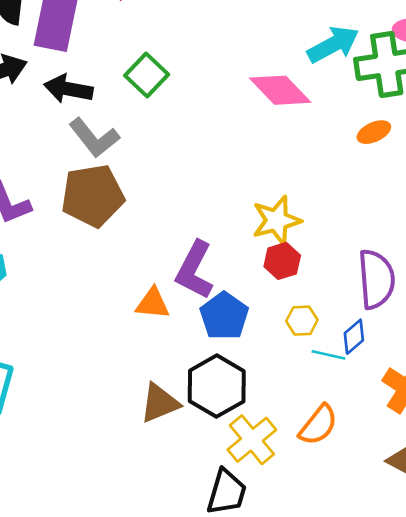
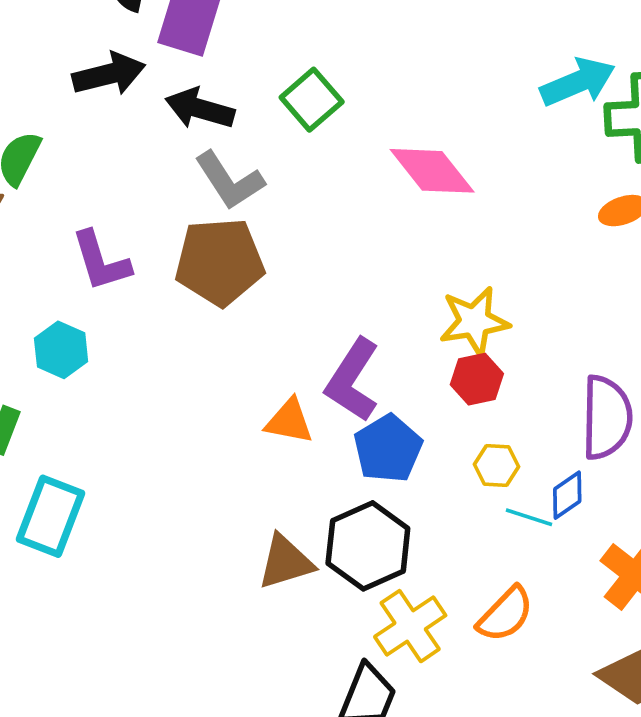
pink diamond: (280, 90) -> (432, 171), moved

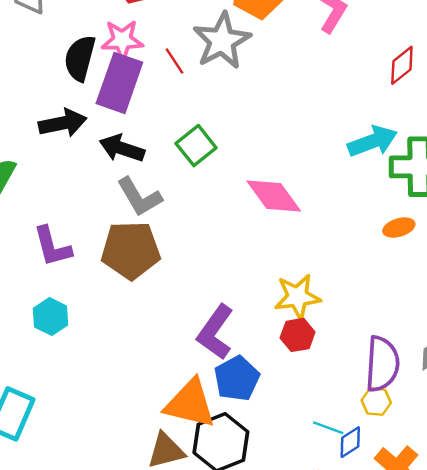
cyan hexagon: (61, 350) -> (51, 317), moved
orange triangle: (289, 421) -> (190, 404), moved, size x1.6
yellow hexagon: (496, 465) -> (376, 402), moved
blue diamond: (567, 495) -> (350, 442), moved

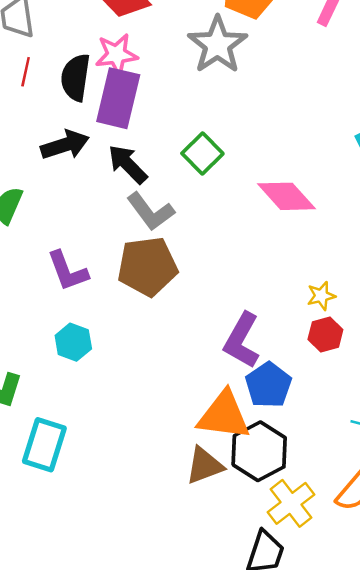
red line: (174, 61) -> (26, 72), moved, turned 52
black arrow: (122, 148) -> (128, 164), turned 33
yellow star: (297, 297) -> (321, 296), size x0.6

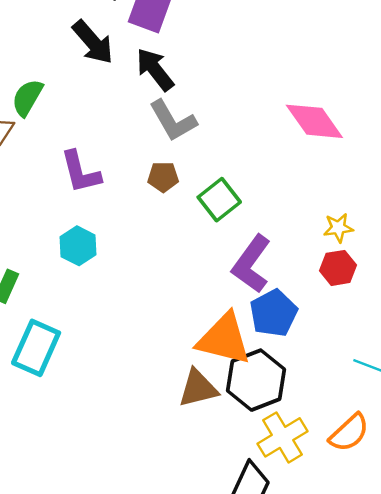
black arrow: (65, 145) -> (93, 42), turned 60
green square: (202, 153) -> (219, 200), moved
brown pentagon: (147, 266) -> (163, 177), size x0.5

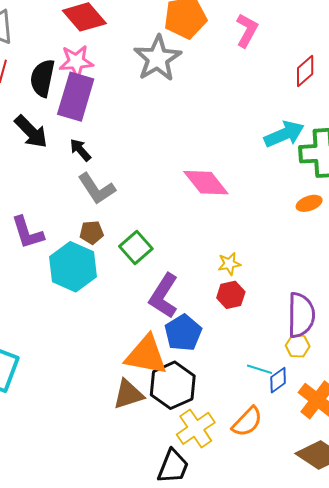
black arrow: (155, 69) -> (80, 150), size x0.7
cyan hexagon: (78, 246) -> (73, 267), moved, size x1.6

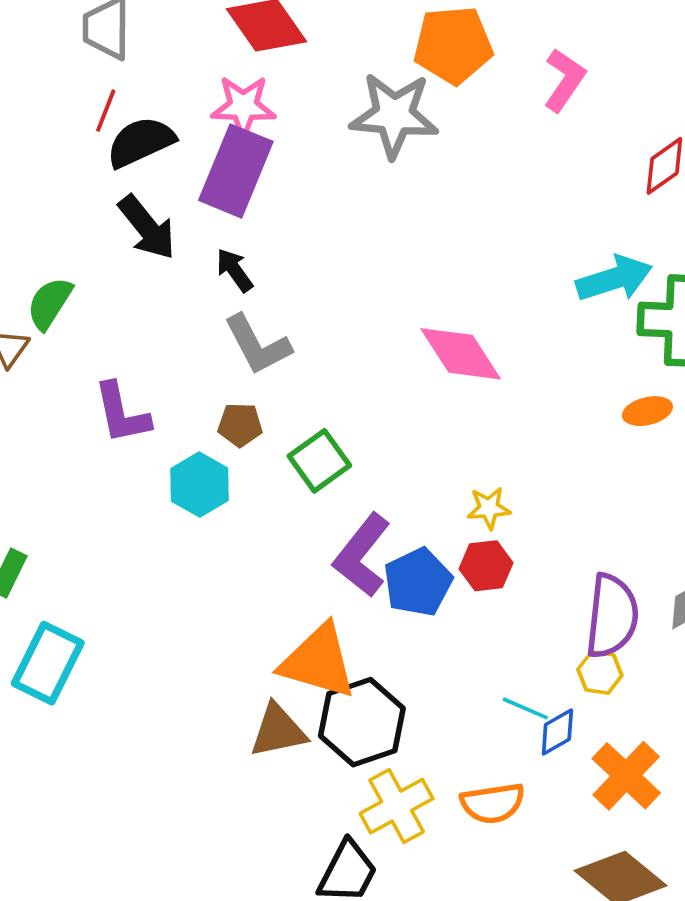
gray star: (158, 58) -> (394, 115), turned 30
black semicircle: (42, 78) -> (141, 142), moved, turned 48
cyan hexagon: (73, 267) -> (200, 485), size x0.7
blue pentagon: (183, 333) -> (418, 582), moved
orange semicircle: (247, 422) -> (493, 803), turned 32

